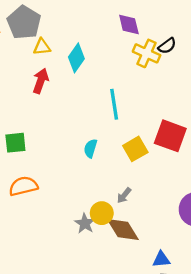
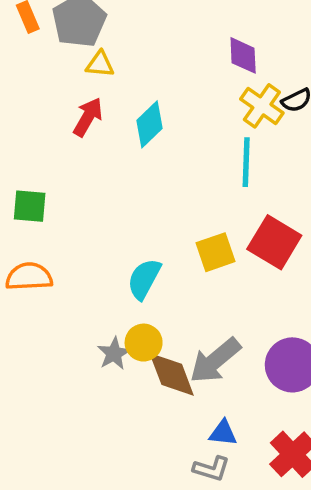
cyan diamond: (76, 58) -> (149, 124), moved
cyan line: (114, 104) -> (246, 162), moved
cyan semicircle: (90, 148) -> (144, 279), moved, size x1.4
gray arrow: (124, 195) -> (215, 361), moved, size x2.0

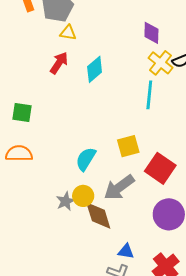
red square: (274, 242) -> (160, 168), moved
gray arrow: (215, 361) -> (119, 187), moved

